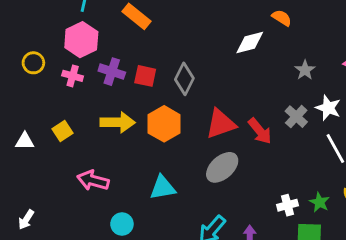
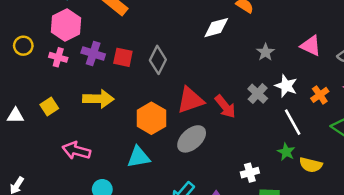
orange hexagon: (164, 124) -> (151, 118), moved
green star: (319, 202) -> (286, 152), moved

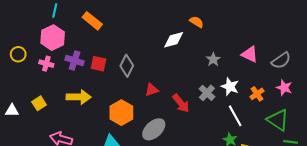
red triangle: (190, 100) -> (152, 90), moved, size x0.6

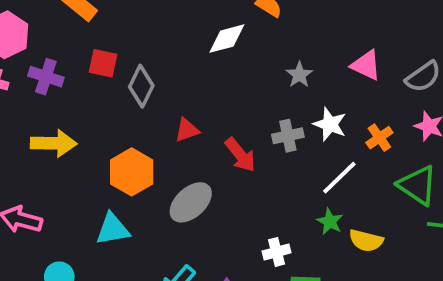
red square: (98, 64) -> (103, 63), moved
gray cross: (207, 93) -> (288, 136), turned 35
white line: (235, 116) -> (339, 178), turned 75

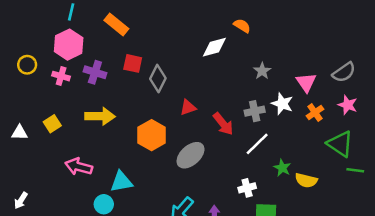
pink triangle: (366, 65) -> (306, 82), moved, turned 30
white line: (339, 178) -> (257, 144), moved
cyan triangle: (113, 229) -> (121, 182), moved

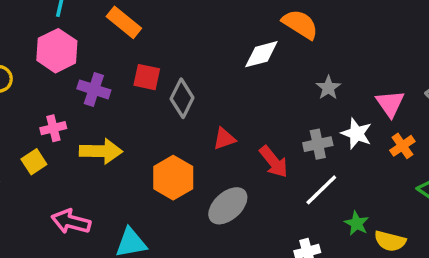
orange semicircle: (242, 26) -> (300, 24), size x1.5
pink cross: (61, 76) -> (53, 128), moved, turned -30

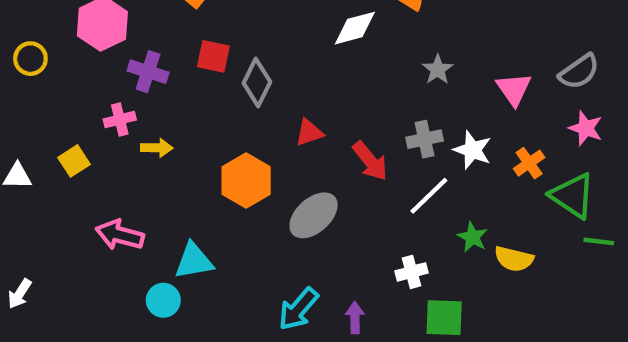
pink cross: (53, 128) -> (120, 120), moved
white star: (357, 134) -> (472, 150), moved
orange cross: (402, 146) -> (529, 163), moved
yellow arrow: (101, 151) -> (157, 148), size x0.6

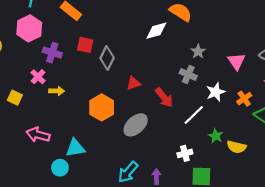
pink cross: (120, 120) -> (38, 77), turned -32
gray cross: (425, 139) -> (188, 74), moved, turned 35
white star: (472, 150) -> (216, 92), turned 30
yellow square: (74, 161) -> (15, 98), turned -32

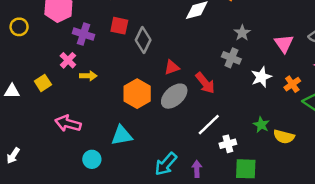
yellow square: (15, 98) -> (43, 83), turned 32
white line: (194, 115) -> (209, 125), moved
gray ellipse: (136, 125) -> (174, 96), moved
cyan triangle: (75, 148) -> (122, 135), moved

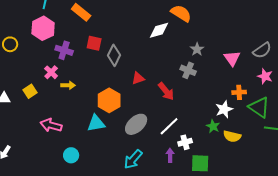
white star: (261, 77) -> (224, 109), moved
orange cross: (292, 84) -> (239, 92), turned 32
gray ellipse: (174, 96) -> (136, 124), moved
cyan triangle: (122, 135) -> (96, 123), moved
purple arrow: (197, 169) -> (170, 155), moved

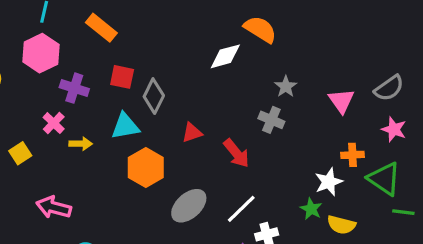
cyan triangle: (96, 123) -> (125, 126), moved

